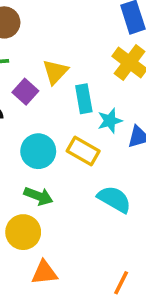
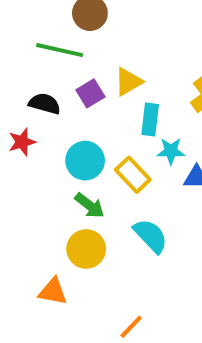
green arrow: (38, 196) -> (90, 205), moved
yellow circle: (23, 232) -> (86, 249), moved

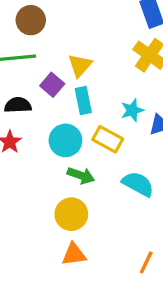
cyan rectangle: (150, 120) -> (83, 101), moved
yellow circle: (86, 249) -> (71, 214), moved

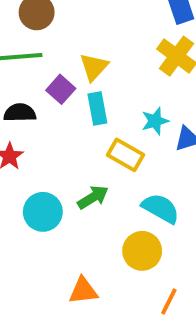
cyan circle: (65, 140) -> (43, 212), moved
green arrow: (81, 175) -> (93, 197), turned -52
yellow circle: (71, 214) -> (142, 251), moved

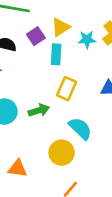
cyan star: (155, 121) -> (87, 40), moved
yellow rectangle: (125, 155) -> (67, 89), turned 70

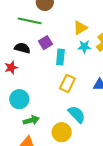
yellow triangle: (61, 27) -> (80, 28), moved
green arrow: (39, 110) -> (31, 120), moved

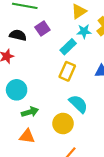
cyan rectangle: (60, 57) -> (68, 47), moved, turned 42

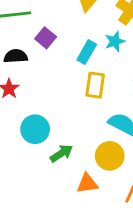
cyan star: (84, 31) -> (115, 41), moved
orange triangle: (27, 136) -> (87, 183), moved

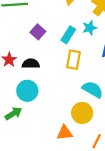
purple square: (46, 38) -> (38, 32), moved
black semicircle: (16, 56) -> (31, 64), moved
green arrow: (61, 153) -> (13, 114), moved

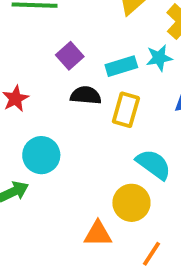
cyan rectangle: (68, 35) -> (121, 66), turned 35
black semicircle: (31, 64) -> (86, 95), moved

